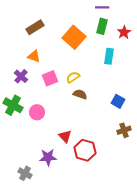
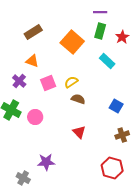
cyan rectangle: (109, 56) -> (107, 61), turned -56
red triangle: (65, 136) -> (79, 132), moved
red hexagon: (85, 150) -> (112, 168), moved

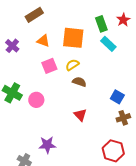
green rectangle: (100, 31) -> (101, 24), moved, turned -35
orange square: (72, 42) -> (73, 38), moved, turned -35
orange triangle: (32, 61) -> (43, 41), moved
purple cross: (19, 81) -> (12, 46), moved
blue square: (116, 106) -> (117, 97), moved

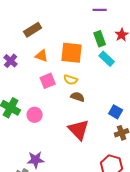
yellow semicircle: (72, 65) -> (71, 80), turned -128
red triangle: (80, 115) -> (79, 130), size x1.6
purple star: (47, 145) -> (36, 160), moved

